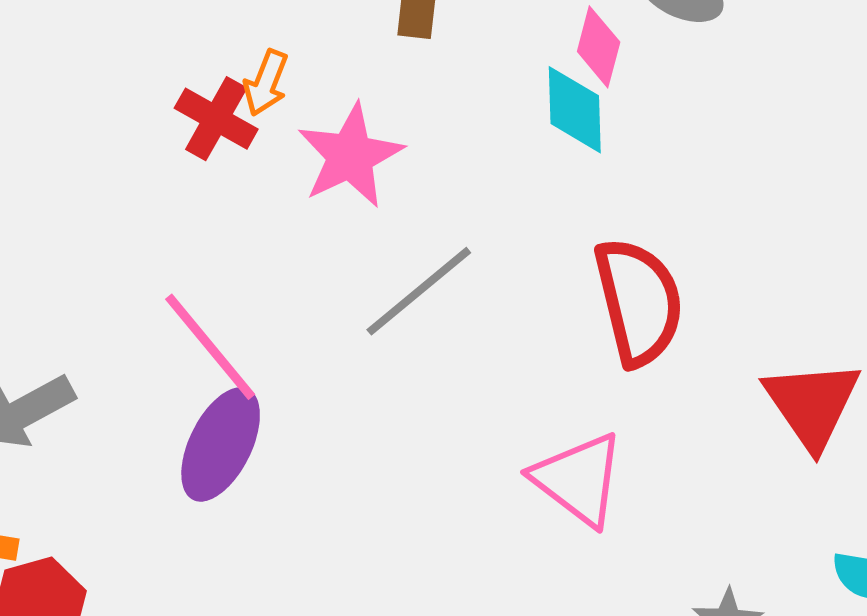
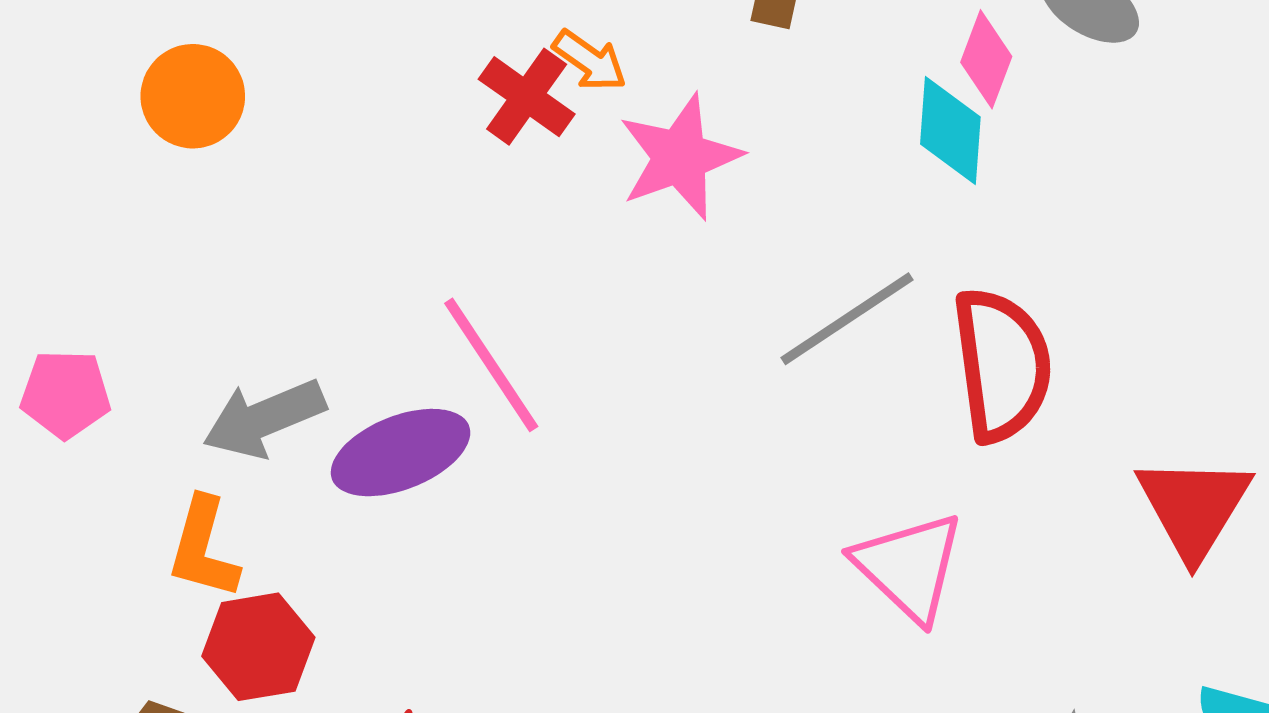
orange arrow: (266, 83) -> (590, 61), turned -82
gray line: (419, 291) -> (847, 319), moved
purple ellipse: (221, 444) -> (401, 453), moved, turned 36

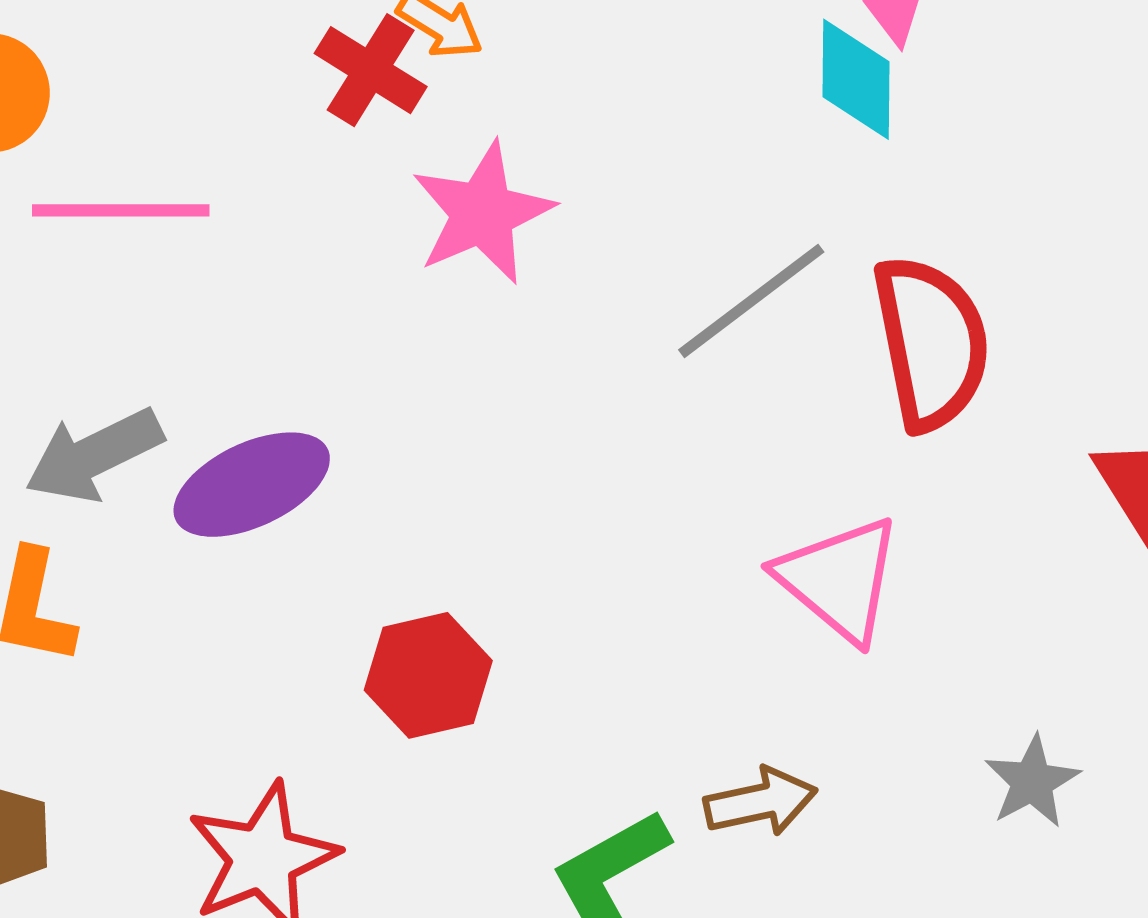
pink star: (680, 157) -> (483, 213), moved
pink line: (491, 365) -> (121, 210), moved, turned -53
red hexagon: (258, 647) -> (428, 675), moved

